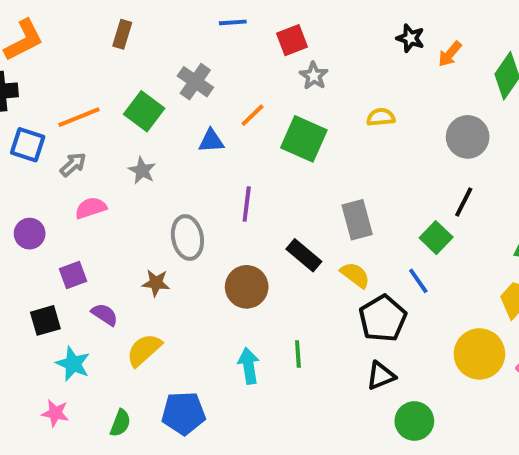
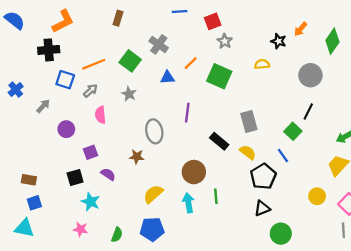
black star: (410, 38) -> (279, 41), moved
pink semicircle: (91, 208) -> (100, 115), turned -77
brown circle: (247, 287) -> (194, 172), moved
yellow semicircle: (144, 350) -> (153, 194), moved
yellow circle: (479, 354) -> (317, 196), size x0.6

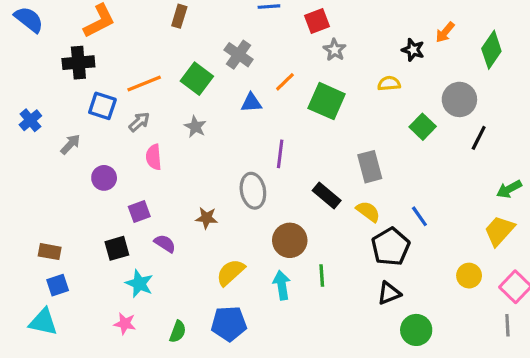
black line: (308, 112) -> (479, 138), moved
gray ellipse: (154, 131) -> (253, 191), moved
green square: (293, 131) -> (423, 127), moved

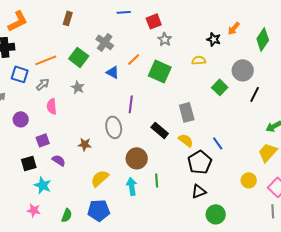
blue triangle: (251, 103) -> (113, 72), turned 32

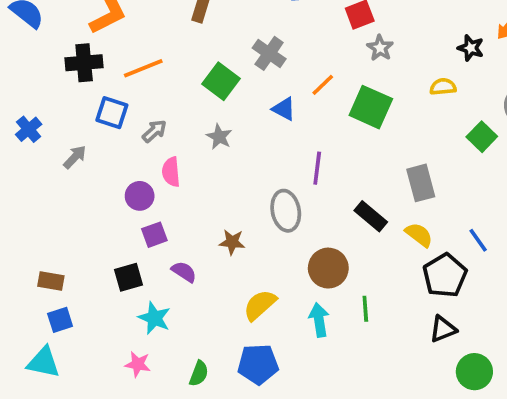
orange line: (46, 60) -> (143, 68), moved
purple circle: (21, 119) -> (140, 196), moved

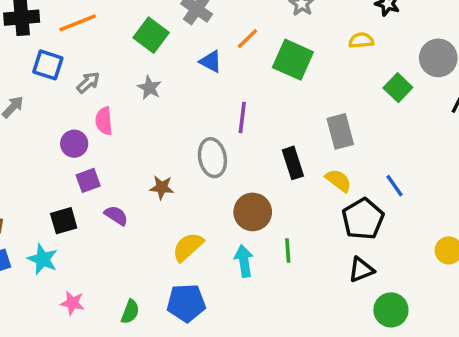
black rectangle: (371, 216) -> (293, 163), turned 32
cyan star: (154, 318) -> (43, 259), moved

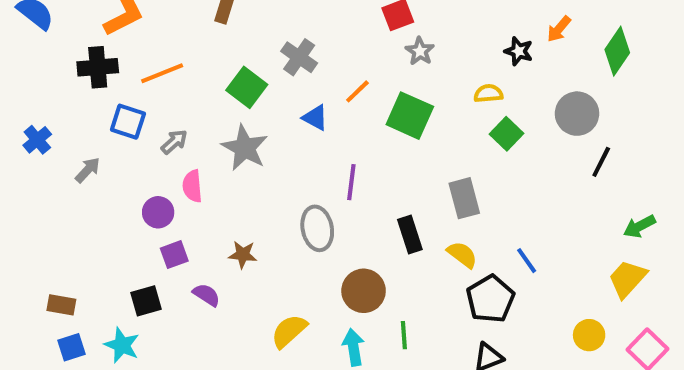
gray star: (149, 88) -> (245, 148), size x1.6
green square: (398, 88) -> (507, 134), moved
brown star: (162, 187) -> (243, 255), moved

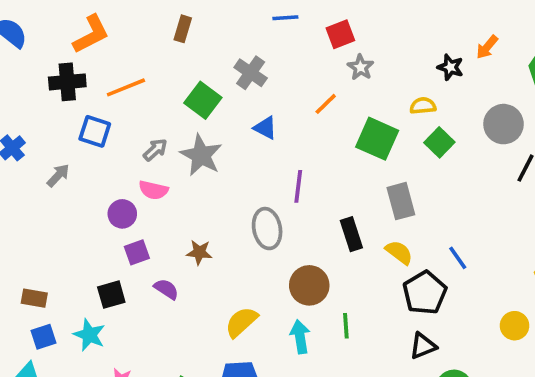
orange line: (357, 91) -> (326, 104), moved
green square: (410, 116) -> (377, 139), moved
gray arrow: (174, 142) -> (155, 150), moved
pink semicircle: (192, 186) -> (153, 190), turned -72

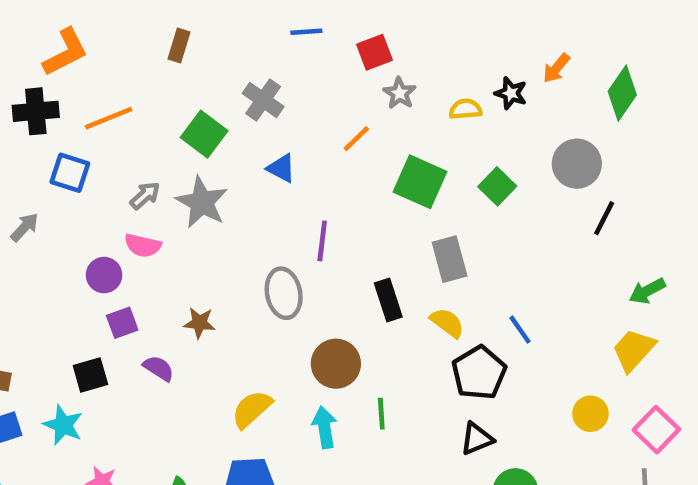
yellow semicircle: (423, 106) -> (465, 109), moved

